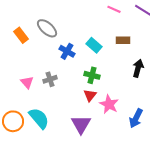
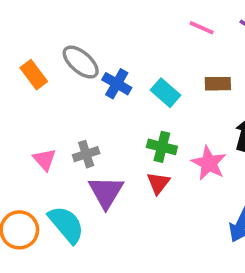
blue cross: (67, 51) -> (117, 84), moved
pink star: (109, 104) -> (209, 163), moved
purple triangle: (81, 124) -> (106, 192), moved

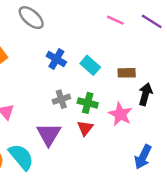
gray ellipse: (81, 62) -> (31, 18), moved
brown rectangle: (218, 84) -> (127, 73), moved
gray cross: (86, 154) -> (61, 99), moved

